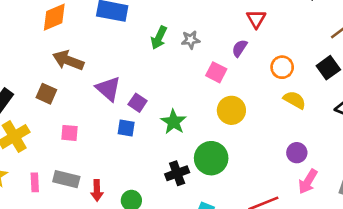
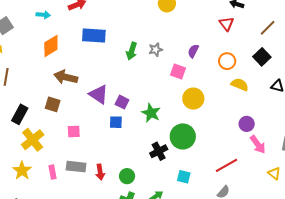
red triangle: (256, 19) -> (227, 24), moved
pink arrow: (308, 182) -> (258, 144), turned -60

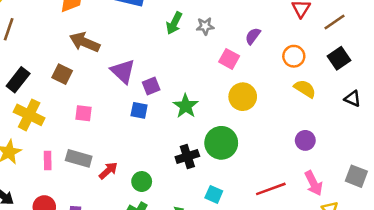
brown line: (268, 28) -> (334, 22), moved
purple square: (122, 102) -> (151, 86), turned 32
yellow cross: (33, 140) -> (29, 115), turned -35
pink arrow: (258, 144) -> (314, 183), moved
red arrow: (100, 172) -> (108, 171), turned -133

